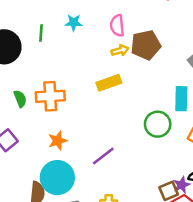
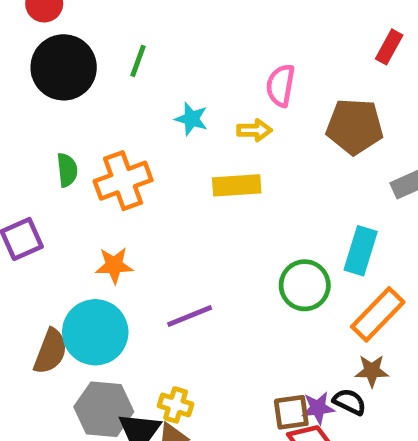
cyan star: (74, 23) -> (191, 119), moved
brown pentagon: (146, 45) -> (355, 126), moved
yellow arrow: (120, 50) -> (254, 130), moved
orange cross: (50, 96) -> (123, 181), turned -32

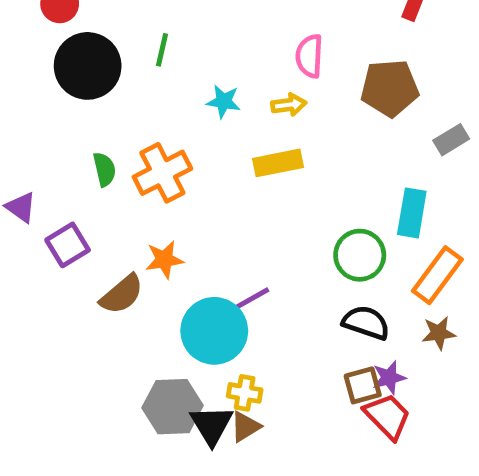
cyan circle: (95, 332) -> (214, 331), moved
brown semicircle: (50, 351) -> (122, 294), moved, turned 36
black semicircle: (349, 402) -> (366, 323), moved, size x1.4

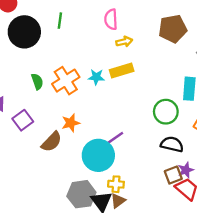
pink semicircle: (309, 56) -> (111, 19), moved
cyan star: (224, 101) -> (96, 77), moved

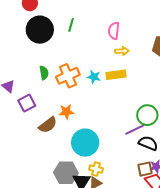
purple line: (113, 139) -> (135, 130), moved

